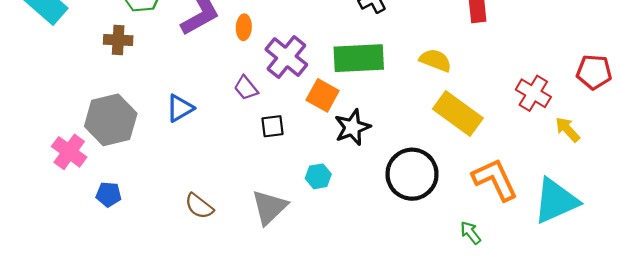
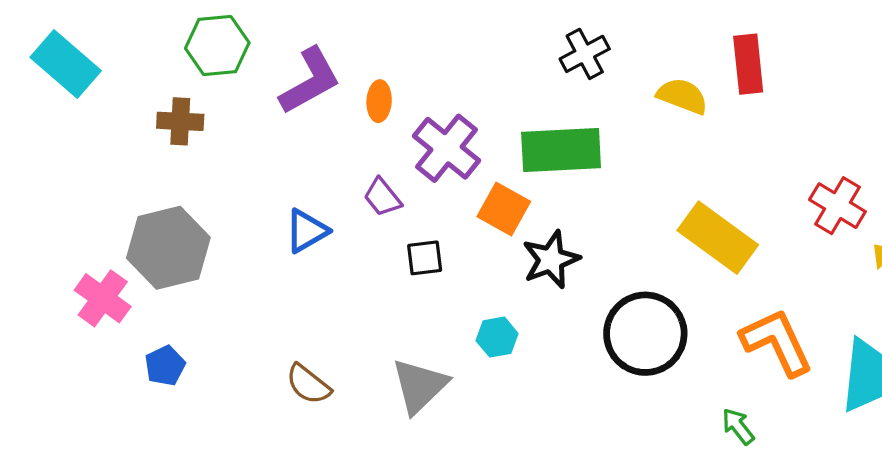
yellow semicircle: (435, 60) -> (682, 96), moved
blue triangle: (180, 108) -> (307, 231), moved
blue pentagon: (109, 194) -> (165, 366), turned -30

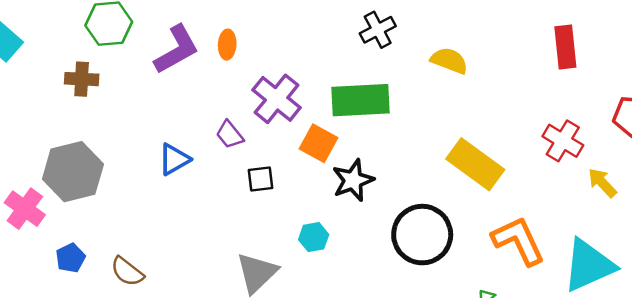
red rectangle: (748, 64) -> (565, 47), moved
orange ellipse: (379, 101) -> (227, 45), moved
brown semicircle: (308, 384) -> (127, 272), moved

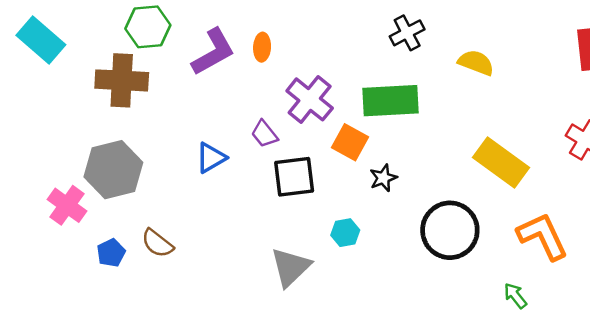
brown cross: (82, 79) -> (122, 80), size x1.6
black square: (260, 179) -> (294, 177), size x1.6
black star: (353, 180) -> (383, 178), size x0.7
brown semicircle: (127, 272) -> (157, 243), moved

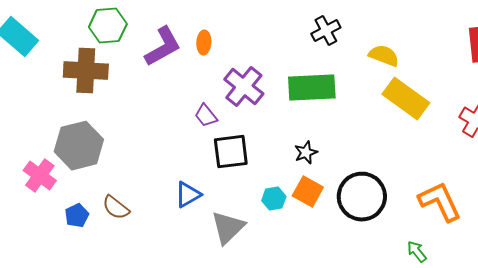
orange square: (350, 142) -> (308, 192), moved
blue triangle: (211, 158) -> (188, 195), moved
yellow rectangle: (501, 162) -> (406, 99), moved

